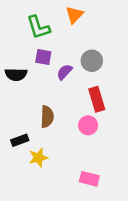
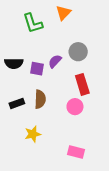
purple square: (43, 57) -> (37, 69), moved
black rectangle: (20, 140) -> (17, 103), moved

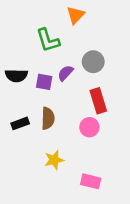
green L-shape: (33, 23) -> (48, 40), moved
yellow star: (33, 134) -> (54, 160), moved

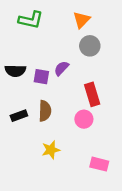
orange triangle: (76, 15) -> (82, 20), moved
green L-shape: (48, 40) -> (31, 20), moved, turned -60
gray circle: (93, 62) -> (90, 46), moved
pink rectangle: (91, 181) -> (99, 164), moved

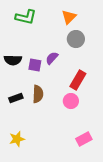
red rectangle: (92, 94) -> (78, 80), turned 48
yellow star: (51, 150) -> (17, 139), moved
pink rectangle: (99, 164) -> (84, 139), turned -42

